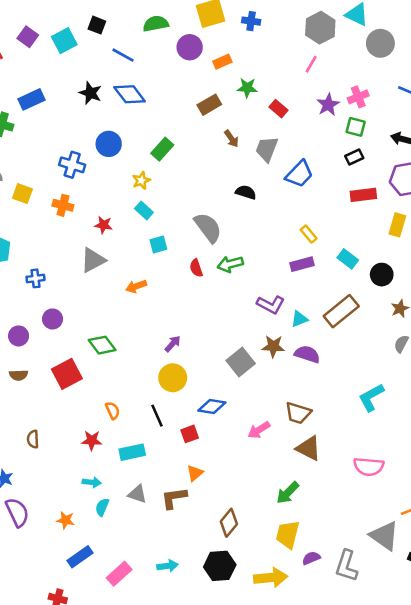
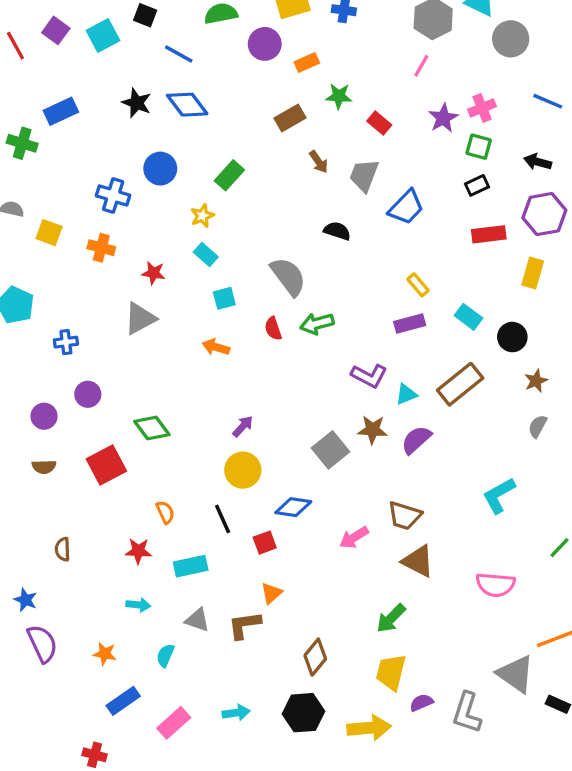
orange arrow: (136, 286) -> (216, 347), moved, turned 36
purple semicircle: (307, 354) -> (416, 440), turned -60
cyan semicircle: (102, 507) -> (165, 655), moved

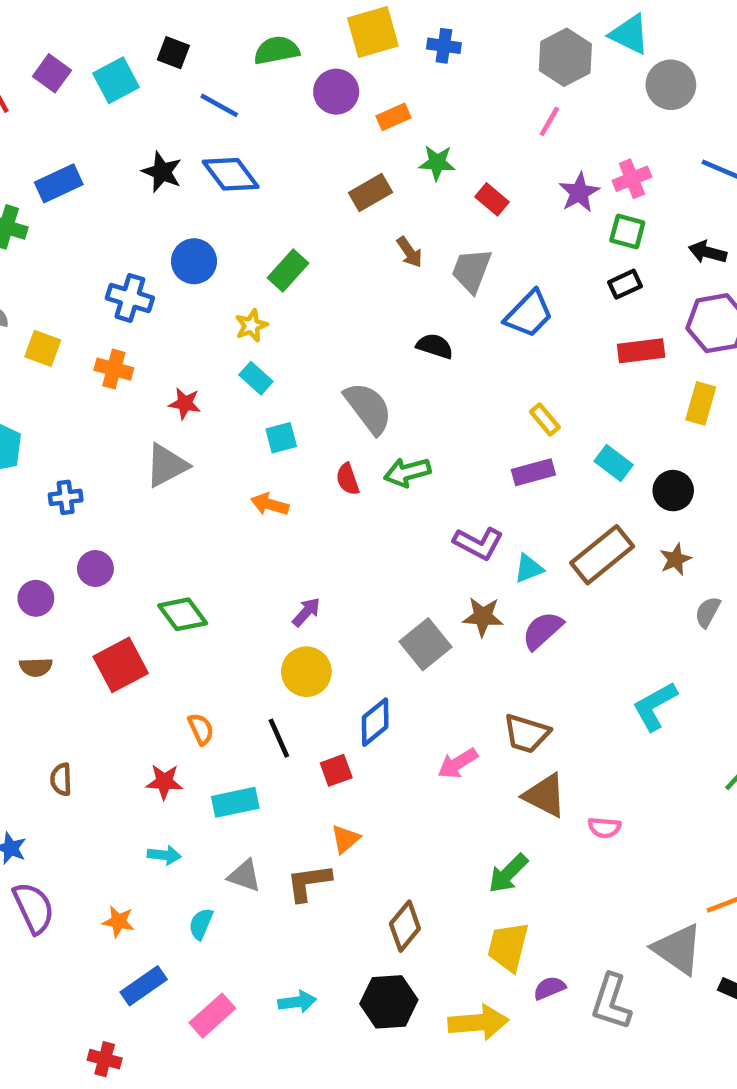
brown star: (536, 381) -> (675, 559), moved
blue diamond: (293, 507) -> (375, 722), turned -48
pink semicircle: (495, 585) -> (604, 828), moved, size x0.6

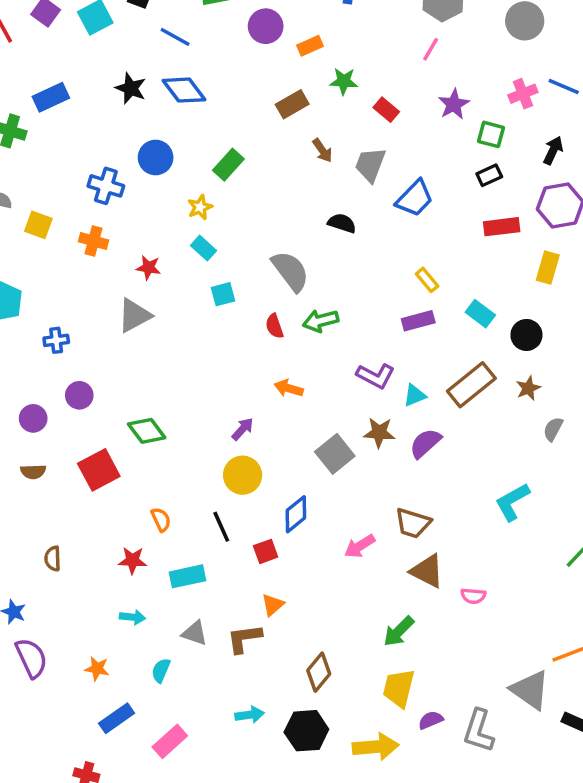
pink cross: (632, 179) -> (523, 94), moved
black arrow: (708, 252) -> (553, 150), turned 100
orange arrow: (270, 504) -> (289, 388), moved
cyan arrow: (297, 1002) -> (250, 715), moved

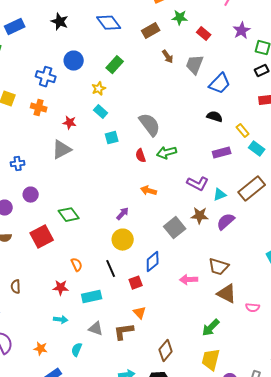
blue diamond: (184, 90) -> (109, 23), moved
black semicircle: (342, 223) -> (215, 117), moved
yellow rectangle: (427, 280) -> (243, 131), moved
pink arrow: (360, 546) -> (189, 280), turned 30
orange triangle: (273, 605) -> (140, 313), turned -32

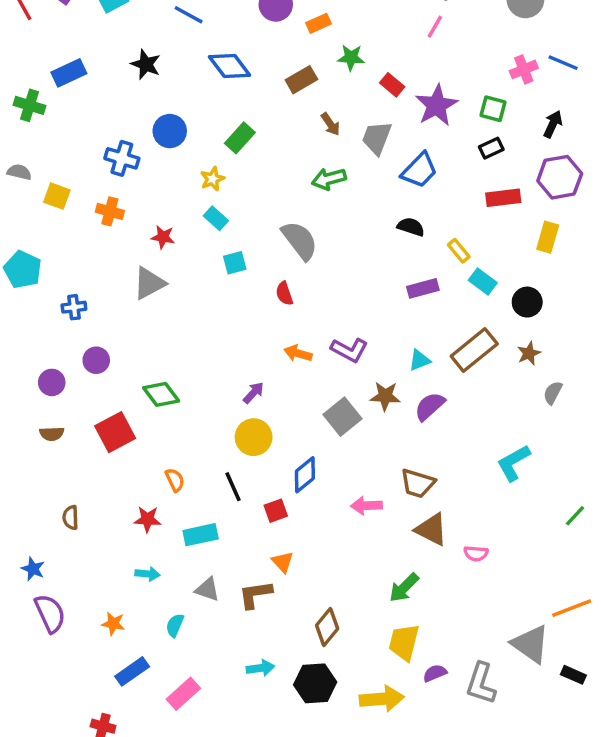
purple star: (242, 31) -> (437, 105), moved, size x1.4
green arrow: (167, 153) -> (329, 179), moved
purple L-shape: (198, 184) -> (349, 350), moved

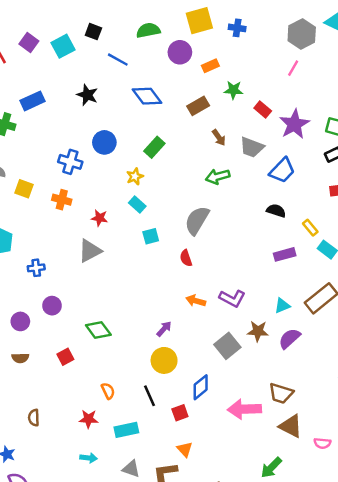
gray trapezoid: (377, 138) -> (252, 147), turned -90
gray semicircle: (300, 240) -> (197, 220), turned -112
red square: (115, 432) -> (65, 357), size x0.6
pink arrow: (366, 506) -> (244, 409), size x1.5

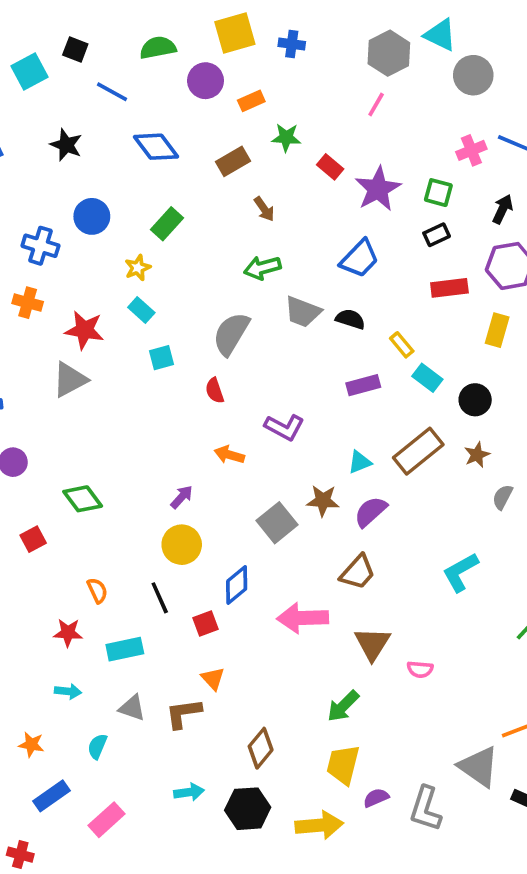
gray trapezoid: (252, 147) -> (303, 312), moved
red star: (100, 218) -> (84, 330), size x1.5
purple L-shape: (232, 298) -> (284, 427), moved
brown trapezoid: (281, 393) -> (358, 572), moved, turned -65
brown triangle: (291, 426) -> (372, 644), turned 35

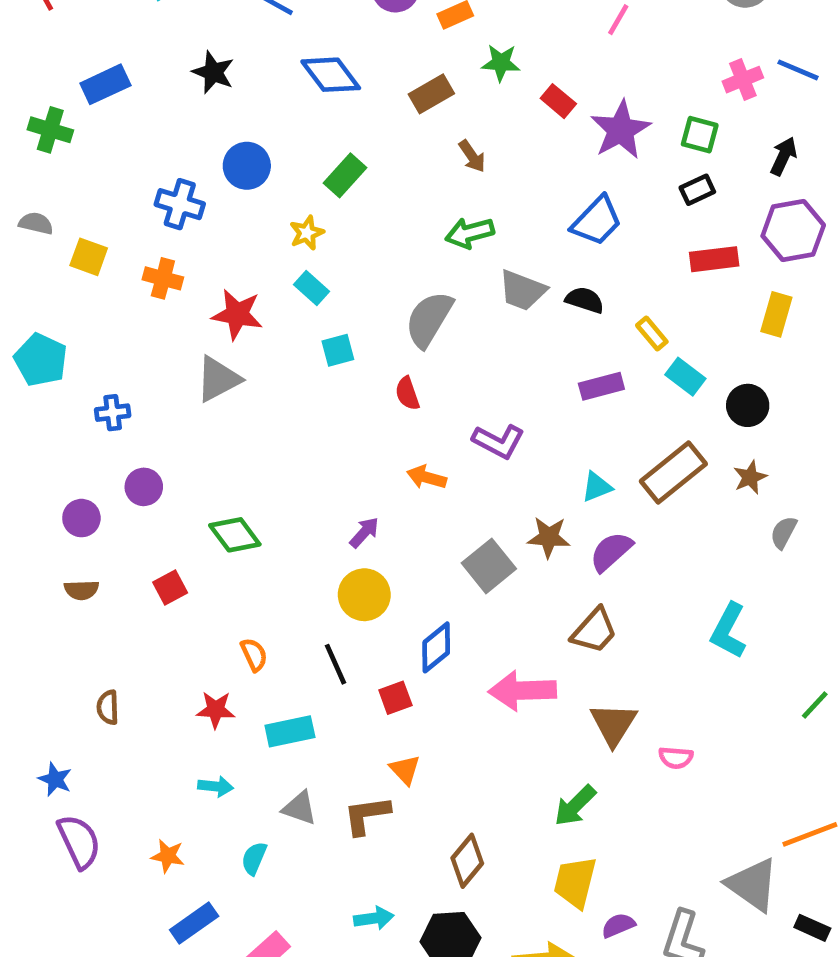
cyan L-shape: (460, 572) -> (728, 631), turned -33

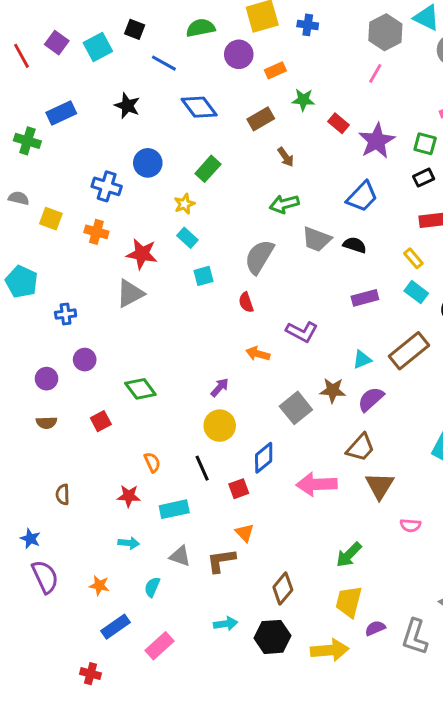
yellow rectangle: (652, 334) -> (413, 258), moved
brown triangle: (613, 724) -> (380, 486), moved

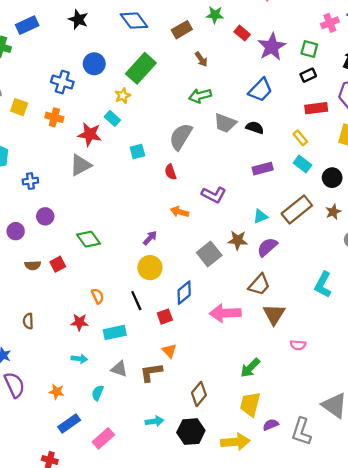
green rectangle: (208, 169) -> (141, 68), size x1.5
cyan rectangle: (187, 238) -> (112, 118), moved
brown semicircle: (47, 423) -> (33, 265), moved

